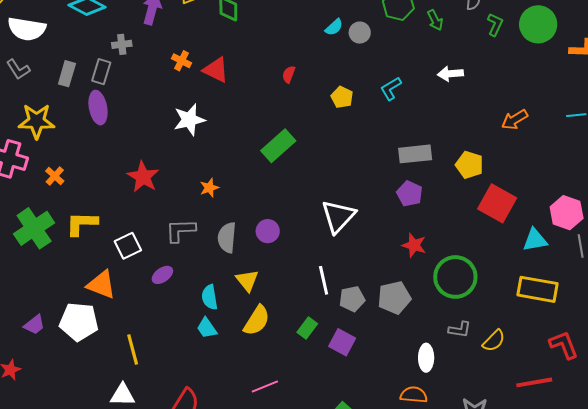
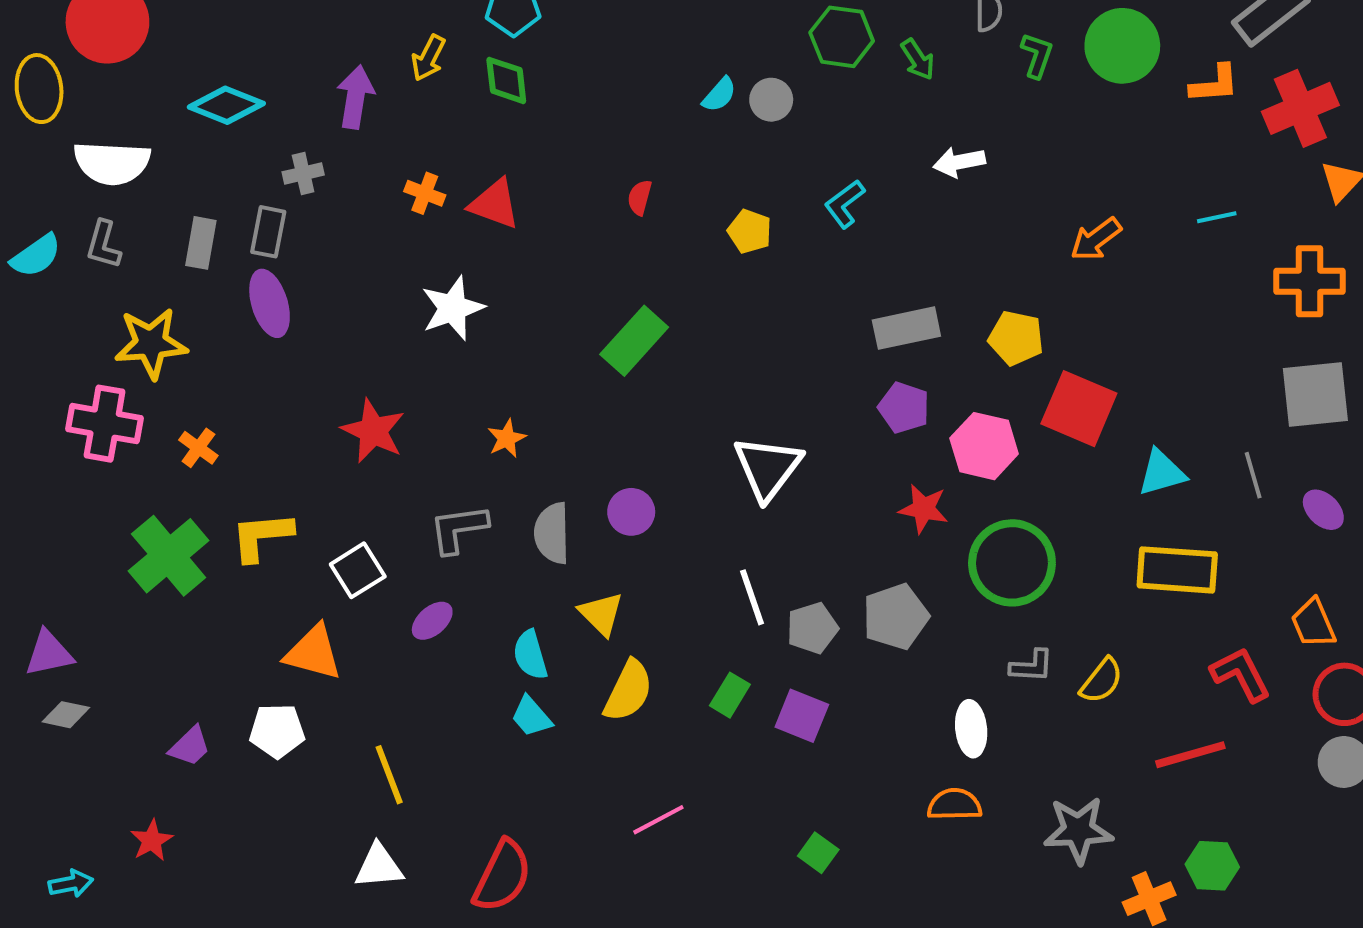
gray L-shape: (18, 69) -> (103, 245), turned 55
pink hexagon: (567, 213) -> (984, 446), moved
white pentagon: (79, 322) -> (277, 731), size x0.7

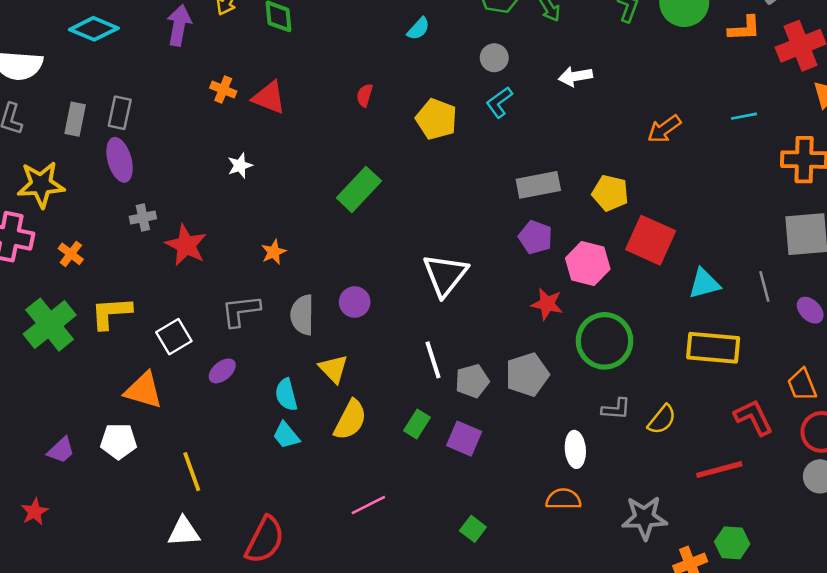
gray circle: (771, 100) -> (494, 58), moved
gray cross: (303, 173) -> (143, 218), moved
yellow pentagon: (750, 231) -> (436, 119), size x1.4
white star: (453, 308) -> (240, 165), size x0.6

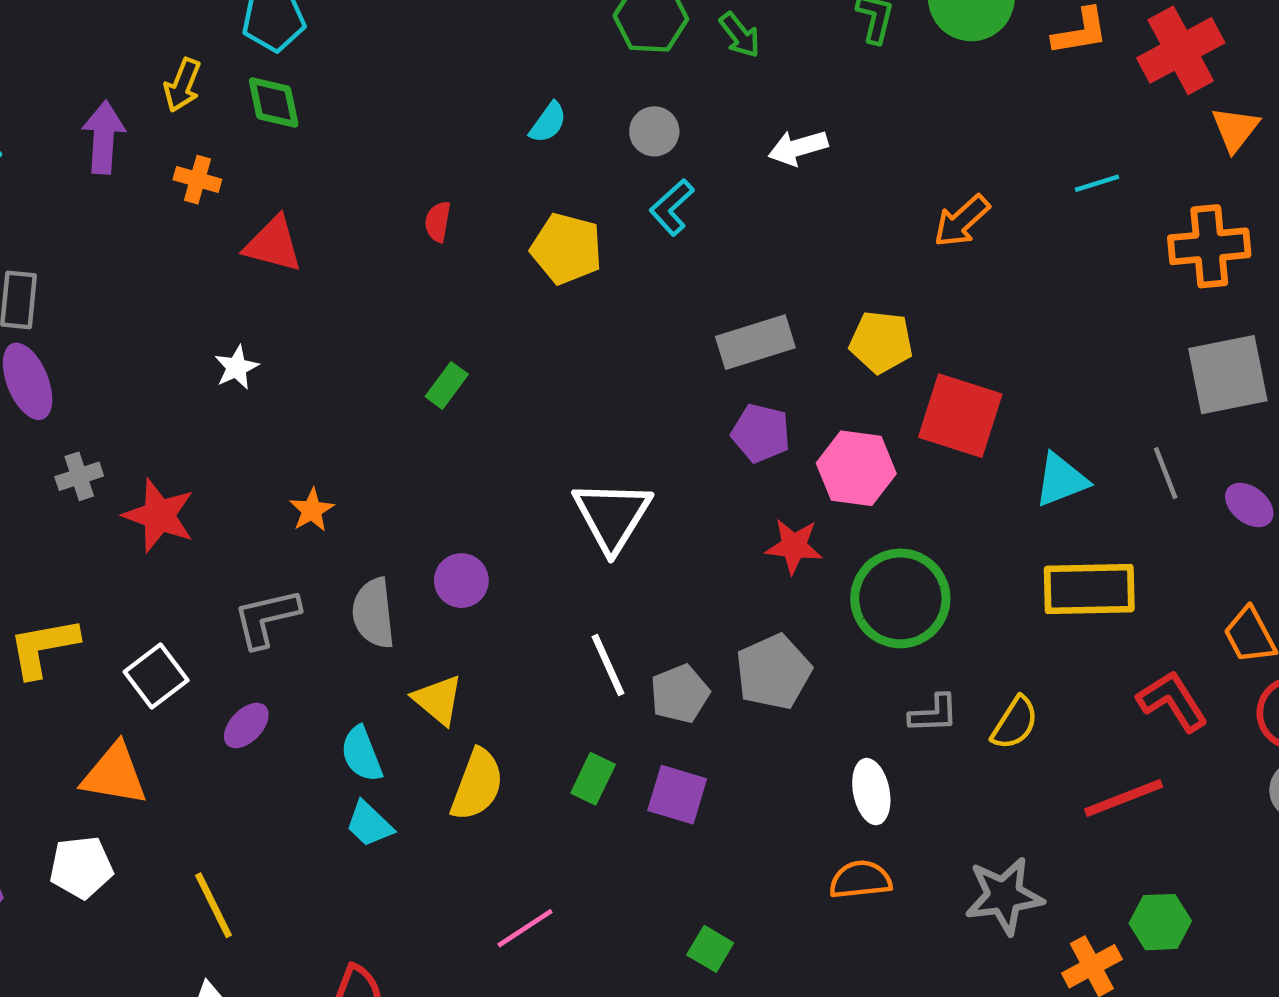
cyan semicircle: (418, 29) -> (548, 123), moved
orange cross: (223, 90) -> (197, 180), moved
green rectangle: (359, 189) -> (447, 385), size x0.6

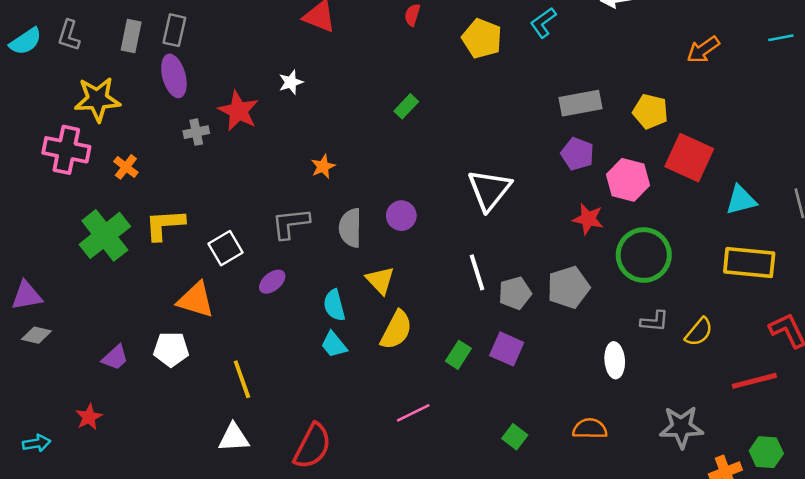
red star: (159, 516) -> (238, 111), moved
green rectangle: (593, 779) -> (458, 355), moved
orange semicircle: (860, 880) -> (590, 429), moved

